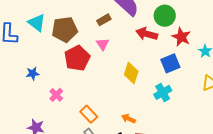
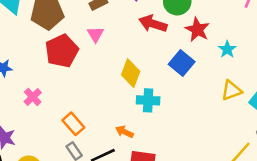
blue square: (170, 63) -> (182, 63), turned -30
cyan cross: (163, 92) -> (148, 100), moved, turned 30

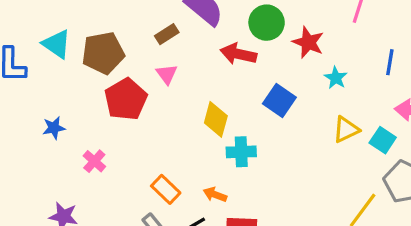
red star: (197, 30) -> (308, 42), moved
orange rectangle: (73, 124) -> (166, 189), moved

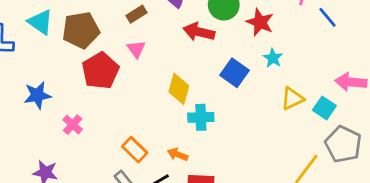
blue line: (390, 62) -> (328, 17), moved, turned -50
cyan star: (336, 78) -> (273, 58), moved
blue star: (54, 128) -> (37, 95), size x1.4

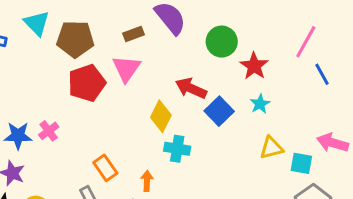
red arrow: (199, 32) -> (191, 88), moved
pink triangle: (136, 49) -> (126, 69), size x1.5
blue star: (37, 95) -> (18, 136), moved
cyan square: (324, 108) -> (301, 163), turned -35
orange arrow: (178, 154) -> (147, 181), turned 60

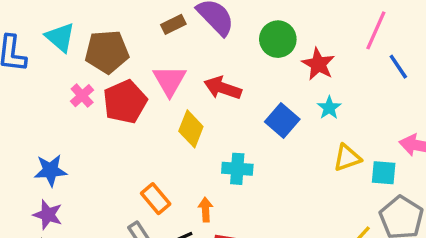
brown rectangle: (133, 34) -> (173, 24), moved
red arrow: (191, 88) -> (223, 88), moved
yellow diamond: (161, 116) -> (191, 129), moved
pink cross: (49, 131) -> (82, 96), moved

